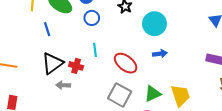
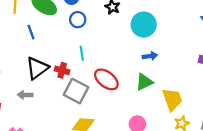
red ellipse: (126, 63) -> (106, 79), moved
gray arrow: (63, 85) -> (25, 95), moved
green triangle: (153, 94) -> (144, 82), moved
gray square: (120, 95) -> (76, 91), moved

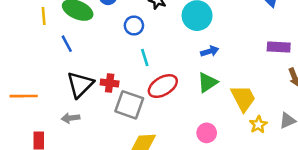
blue circle: (78, 20) -> (134, 26), moved
cyan line: (82, 53) -> (145, 58), moved
red ellipse: (106, 79) -> (163, 86), turned -60

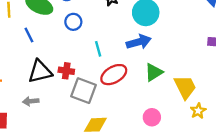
blue circle: (134, 26) -> (73, 22), moved
blue arrow: (210, 51) -> (139, 42), moved, size x1.5
black triangle: (80, 84) -> (40, 72), turned 30

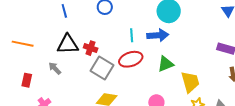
cyan line: (98, 49) -> (132, 35), moved
gray arrow: (31, 101) -> (55, 68), turned 40

